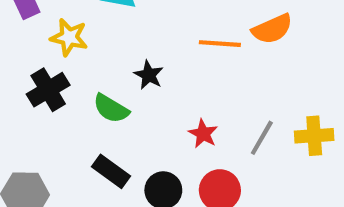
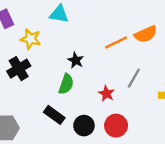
orange line: (220, 44) -> (116, 43), turned -30
green semicircle: (111, 109) -> (66, 84), moved, turned -102
gray line: (262, 138) -> (134, 78), moved

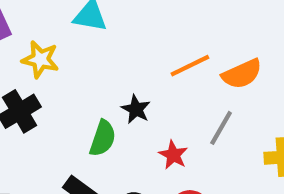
orange semicircle: (146, 34) -> (242, 74), moved
black star: (76, 60) -> (136, 109), moved

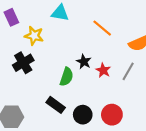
orange line: (190, 66) -> (102, 28), moved, turned 66
red star: (173, 155) -> (103, 70), moved

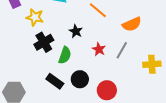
black star: (84, 62) -> (76, 31), moved
black cross: (23, 63) -> (44, 42), moved
black circle: (83, 115) -> (80, 79), moved

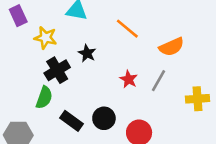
black star: (76, 31) -> (87, 53), moved
green semicircle: (65, 55) -> (44, 97), moved

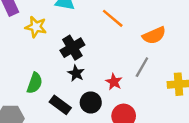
black star: (87, 53) -> (76, 73), moved
black cross: (57, 70) -> (72, 48), moved
red star: (129, 79) -> (114, 82), moved

